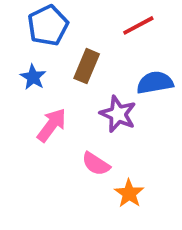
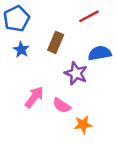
blue pentagon: (48, 25) -> (16, 19), moved
pink arrow: (52, 125) -> (34, 97), moved
orange star: (129, 193) -> (83, 125), turned 30

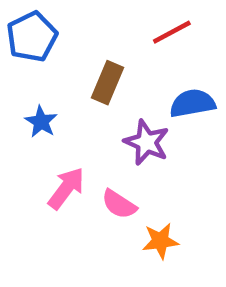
blue star: (21, 50) -> (41, 122), moved

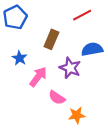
pink arrow: (66, 188) -> (38, 77), moved

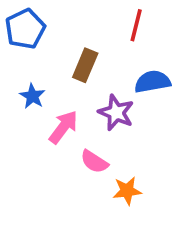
red line: (82, 15) -> (136, 25), turned -48

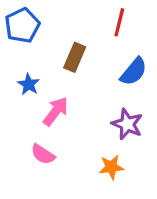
blue semicircle: (152, 82) -> (134, 72), turned 140
purple star: (116, 113) -> (127, 124), moved
pink semicircle: (94, 162) -> (43, 154), moved

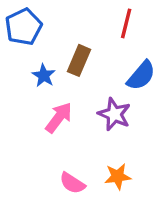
blue star: (29, 84) -> (44, 76), moved
purple star: (127, 124) -> (114, 114), moved
pink semicircle: (43, 154) -> (72, 183), moved

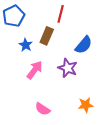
red line: (126, 23) -> (61, 14), moved
orange star: (118, 176) -> (86, 105), moved

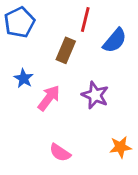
blue star: (26, 45) -> (24, 78), moved
blue semicircle: (84, 45) -> (115, 41), moved

